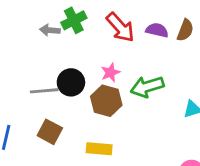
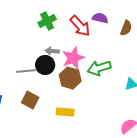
gray arrow: (50, 30) -> (52, 51), moved
purple semicircle: (157, 30) -> (100, 18), moved
pink star: (110, 73) -> (73, 58), size x1.6

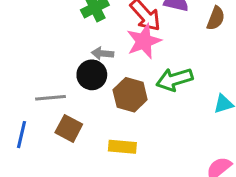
pink star: (73, 58) -> (144, 41), moved
gray line: (26, 71) -> (50, 98), moved

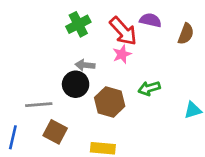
pink star: (144, 41) -> (122, 54), size x0.6
green arrow: (174, 79) -> (149, 88), size x0.7

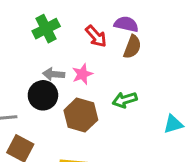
red arrow: (123, 31) -> (96, 36), size x0.7
brown semicircle: (186, 34) -> (132, 47), moved
pink star: (122, 54) -> (82, 74), moved

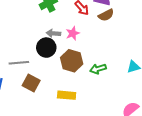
brown semicircle: (132, 47) -> (106, 15), turned 42
green arrow: (125, 100) -> (98, 69), moved

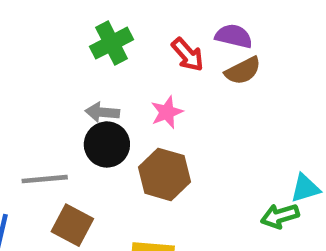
gray arrow: (53, 33) -> (102, 112), moved
green arrow: (98, 69) -> (280, 216), moved

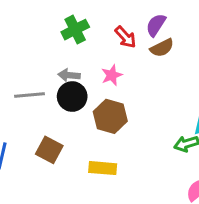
purple semicircle: (234, 36) -> (156, 25), turned -70
gray line: (45, 179) -> (30, 95), moved

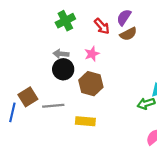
gray line: (30, 95) -> (53, 106), moved
brown square: (49, 150) -> (28, 97), moved, turned 30

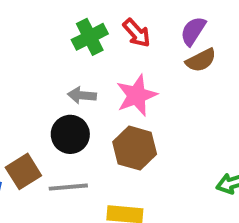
red arrow: (102, 26) -> (137, 33), moved
pink star: (92, 54) -> (137, 95), size x1.5
black circle: (63, 69) -> (70, 134), moved

